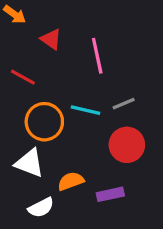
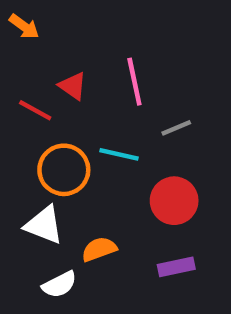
red triangle: (51, 39) -> (73, 86), moved
gray line: (124, 104) -> (176, 128), moved
purple rectangle: (110, 194) -> (176, 267), moved

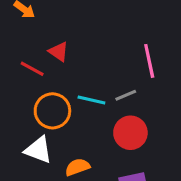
pink line: (134, 82) -> (149, 61), moved
gray line: (176, 128) -> (126, 95), moved

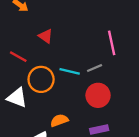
red line: (32, 69) -> (18, 57), moved
white triangle: (38, 150) -> (17, 98), moved

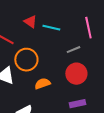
cyan line: (70, 71) -> (51, 28), moved
orange semicircle: (59, 120) -> (42, 84), moved

